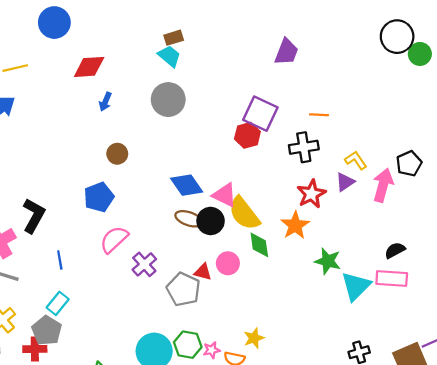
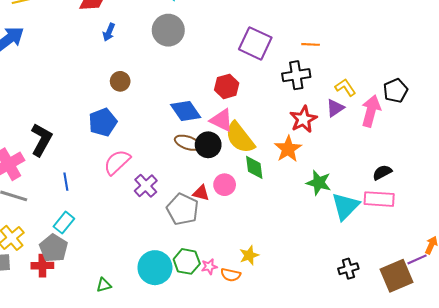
red hexagon: (247, 135) -> (227, 86), moved

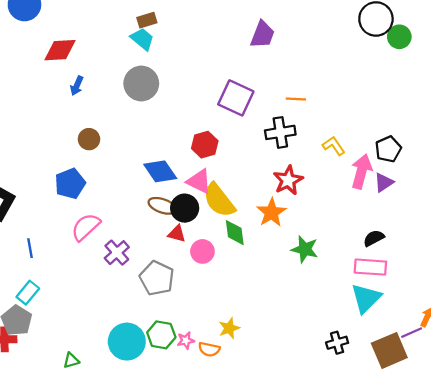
purple triangle: (335, 108) -> (384, 183), moved
red triangle: (201, 193) -> (177, 234), moved
cyan triangle: (345, 206) -> (366, 298), moved

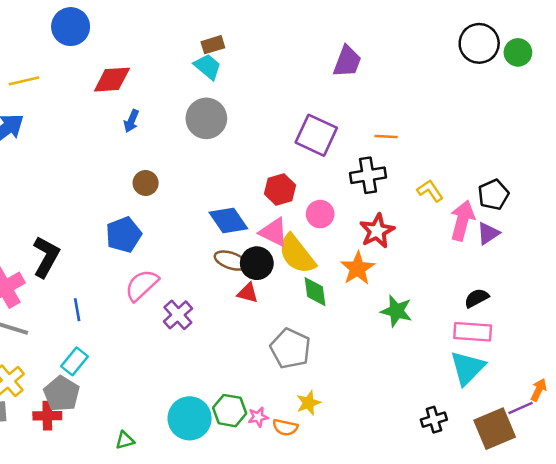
green circle: (399, 37) -> (518, 52), moved
pink circle: (202, 251) -> (320, 214), moved
gray pentagon: (157, 278) -> (290, 349), moved

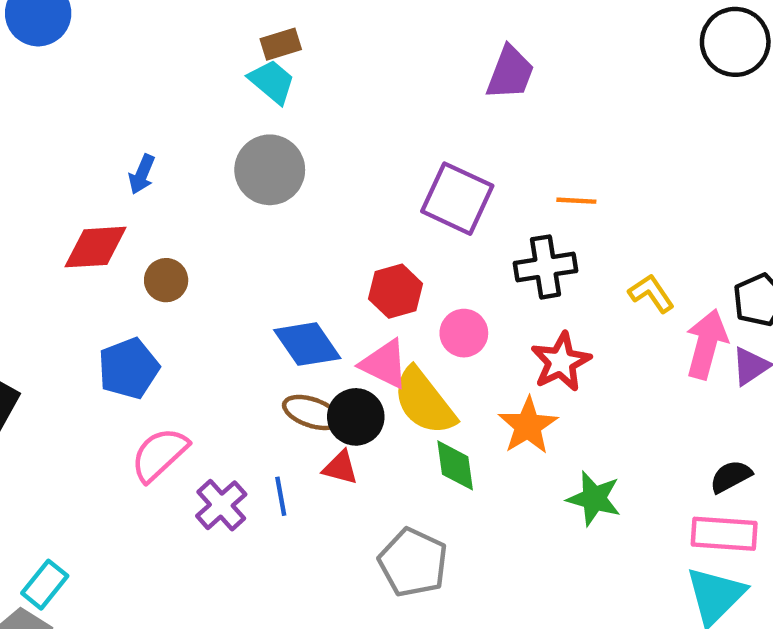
red diamond: (112, 80) -> (95, 247), moved
blue line: (77, 310) -> (281, 496), moved

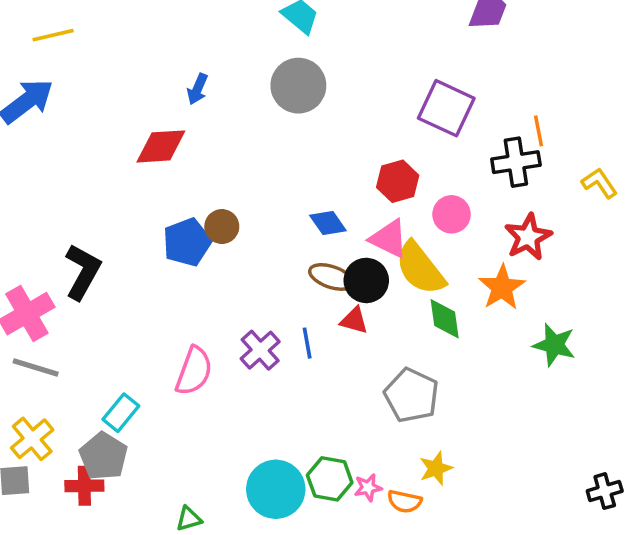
orange line: (576, 201) -> (539, 131), moved, turned 76
brown circle: (166, 280) -> (222, 227), moved
blue diamond: (307, 344) -> (328, 223), size x0.7
pink semicircle: (159, 454) -> (194, 371), moved, turned 153

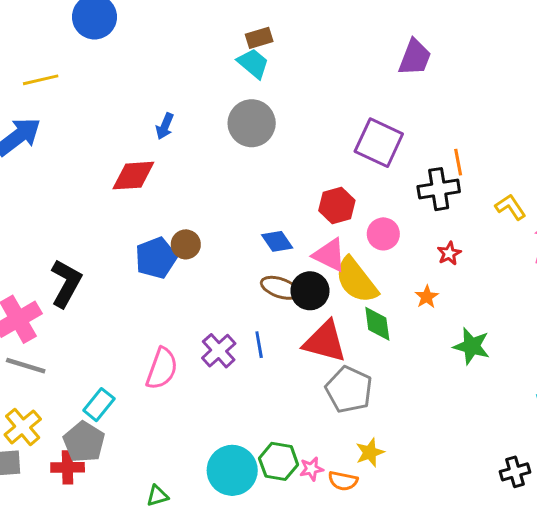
red star: (528, 237) -> (449, 253), size x0.6
orange star: (502, 287) -> (427, 297), size x0.6
red triangle: (354, 320) -> (325, 342), moved, size x1.8

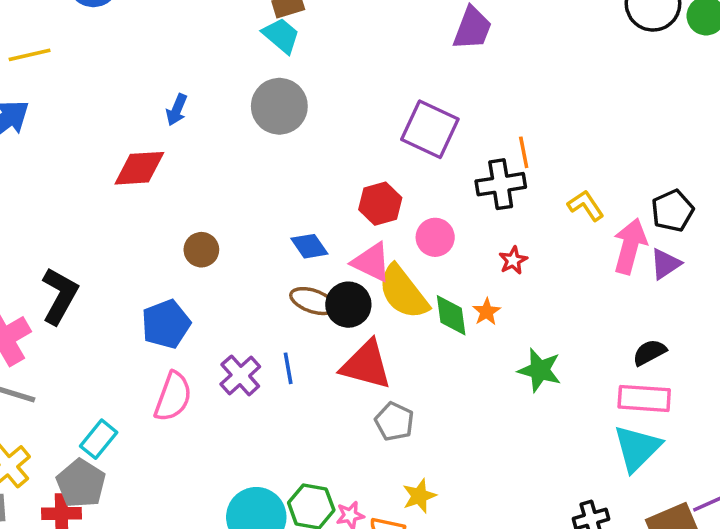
blue pentagon: (156, 258) -> (166, 324), moved
green diamond: (377, 324) -> (451, 315), moved
gray pentagon: (349, 390) -> (394, 421), size x0.7

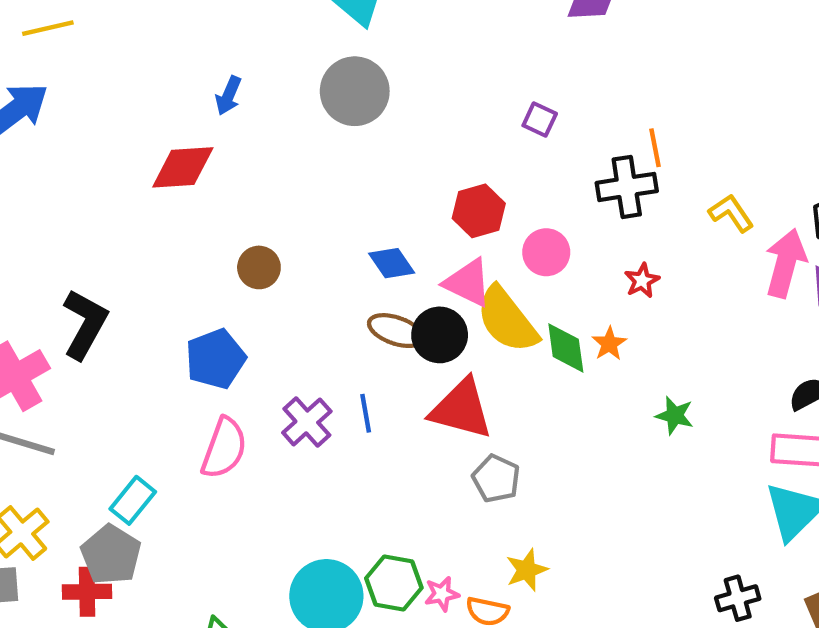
purple square: (430, 129) -> (540, 120), size x0.5
green star: (540, 370) -> (675, 415), size x0.7

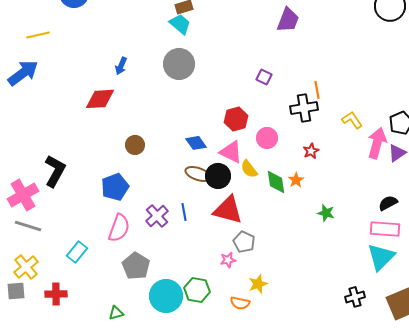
yellow semicircle: (507, 320) -> (249, 169), size x0.6
gray pentagon: (111, 555) -> (136, 266), moved
pink star: (442, 594) -> (228, 260), moved

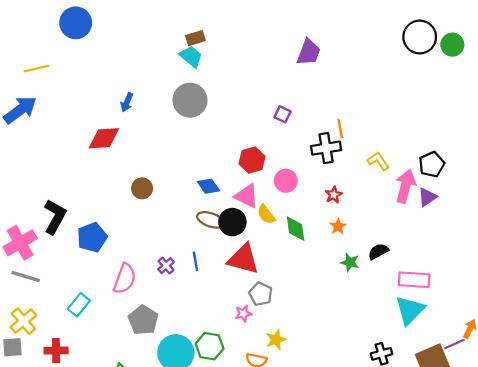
orange star: (296, 180) -> (338, 226), moved
blue pentagon: (115, 187) -> (92, 237), moved
black semicircle: (388, 203) -> (378, 251), moved
purple cross: (157, 216) -> (166, 266), size x0.7

